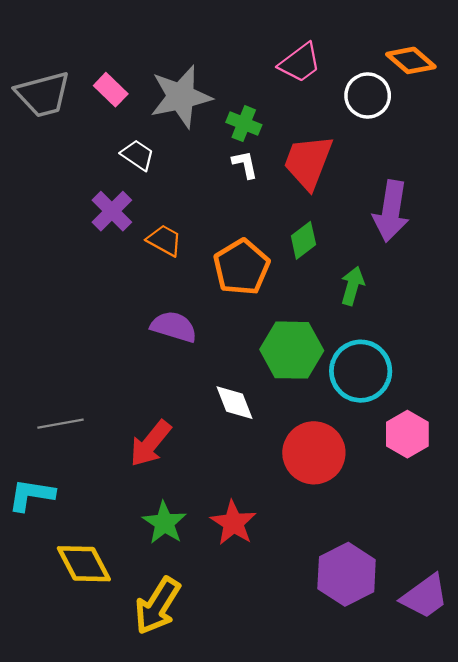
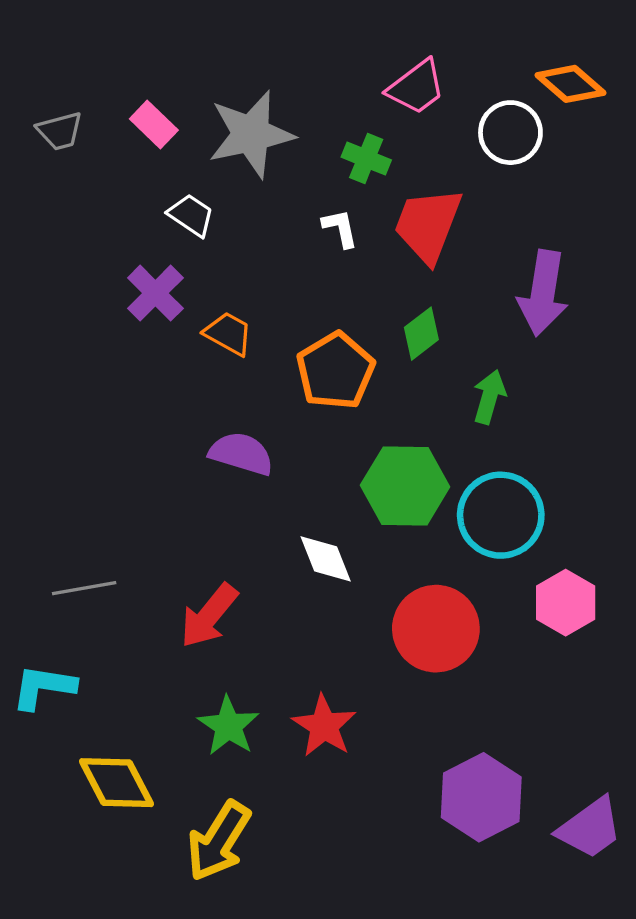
gray trapezoid: (43, 94) -> (60, 131), size x0.6
green cross: (244, 124) -> (366, 159), moved

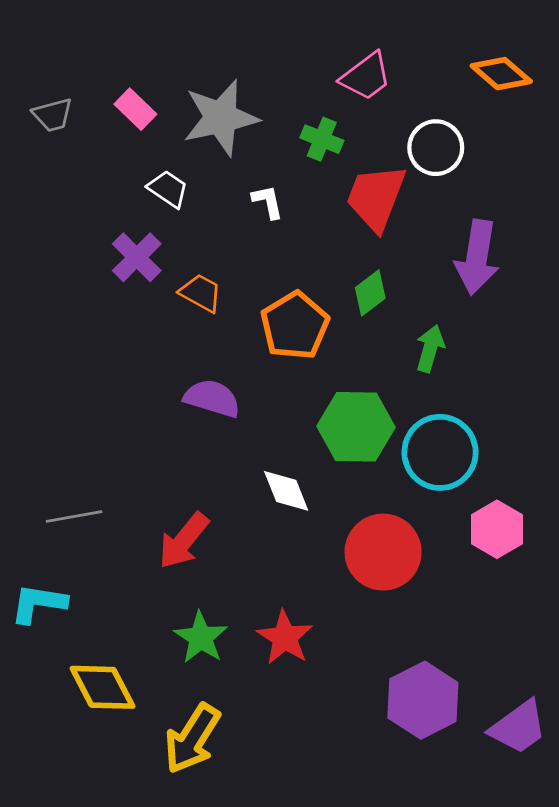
white circle: (510, 133) -> (436, 148), moved
white L-shape: (340, 228) -> (268, 202), moved

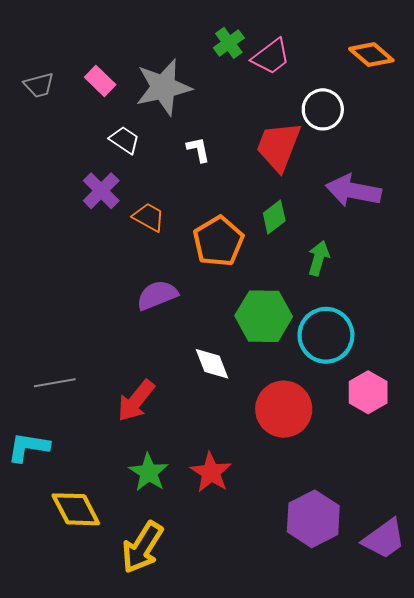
green cross: (322, 139) -> (229, 43), moved, turned 32
purple arrow: (477, 257) -> (353, 191), turned 92
purple semicircle: (212, 398) -> (157, 295), turned -39

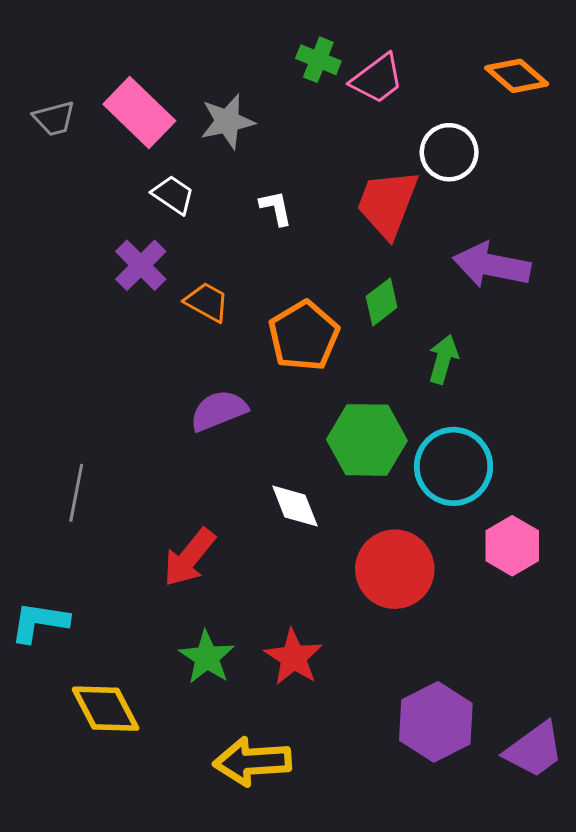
green cross: (229, 43) -> (318, 60), turned -32
pink rectangle: (100, 81) -> (139, 113), size x1.6
gray star: (163, 87) -> (227, 121), size x0.7
gray line: (55, 383) -> (76, 493), moved, turned -69
yellow arrow: (142, 547) -> (252, 762), moved, turned 54

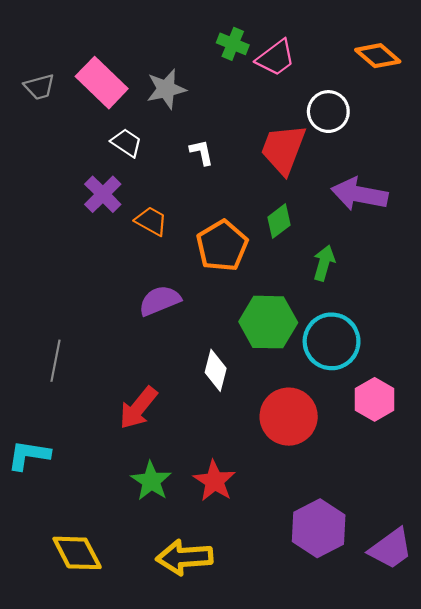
white diamond: (295, 506) -> (216, 370), turned 36
yellow diamond: (106, 709) -> (77, 553), moved

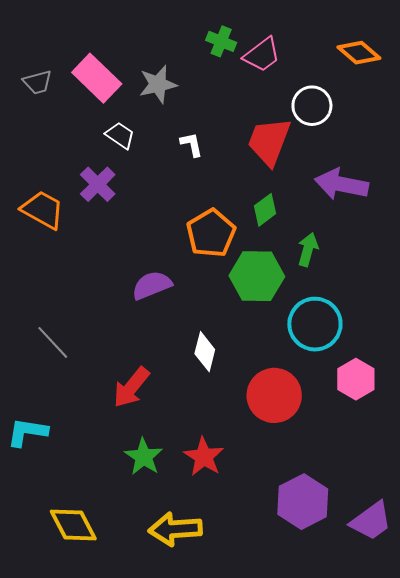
orange trapezoid: (151, 221) -> (43, 210), moved, size x1.4
green hexagon: (268, 322) -> (257, 276), moved
gray line: (56, 361) -> (53, 342), turned -54

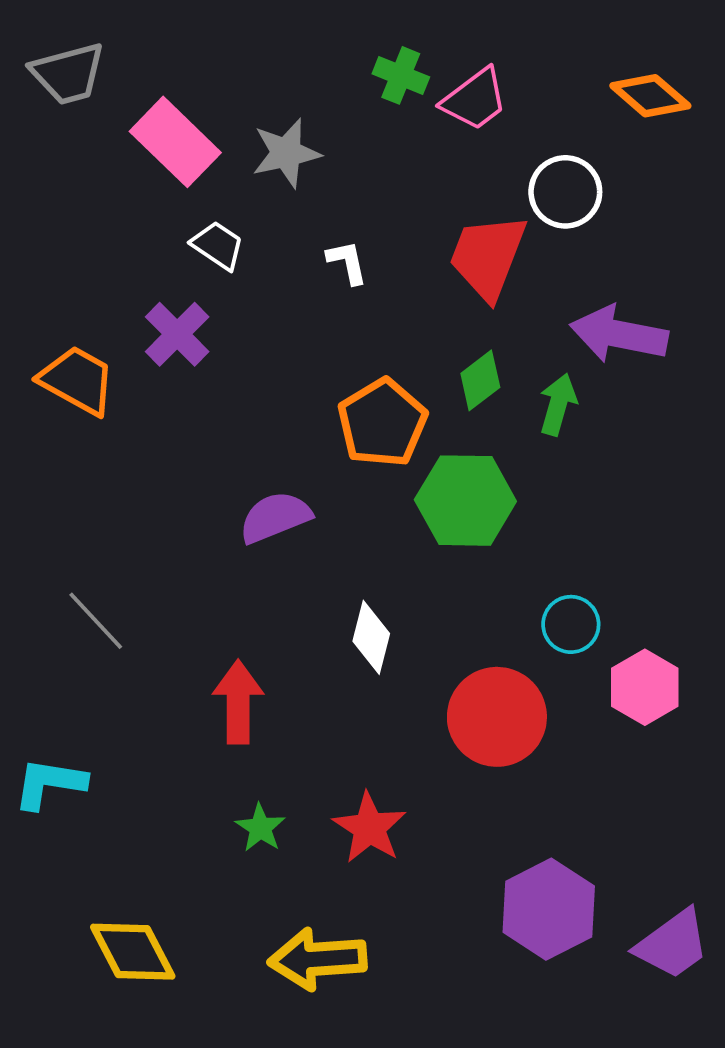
gray trapezoid: (38, 82) -> (68, 74), moved, size x1.4
green arrow: (308, 250) -> (558, 404), moved
cyan circle: (315, 324) -> (571, 624), moved, size x0.6
red arrow: (131, 387) -> (238, 702), turned 141
green star: (144, 457) -> (260, 828), size x0.7

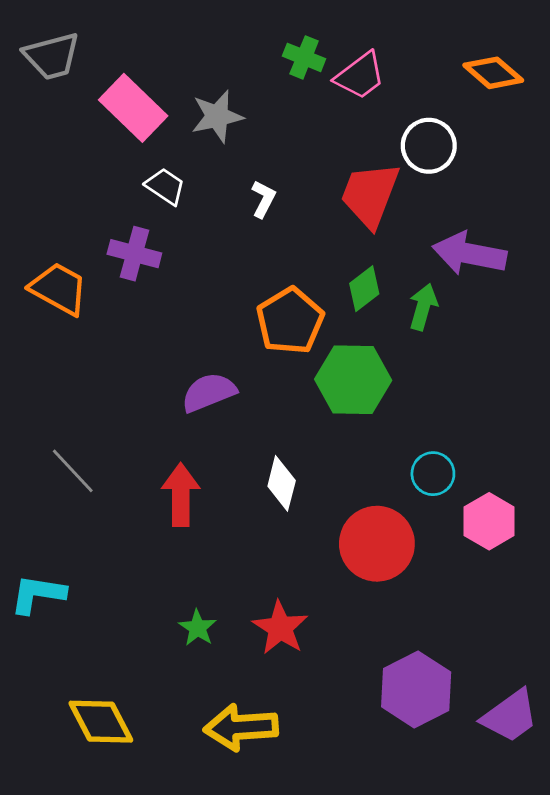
white L-shape: (347, 262) -> (263, 199), turned 39
purple cross: (177, 334) -> (134, 254), turned -30
red arrow: (238, 702) -> (181, 495), moved

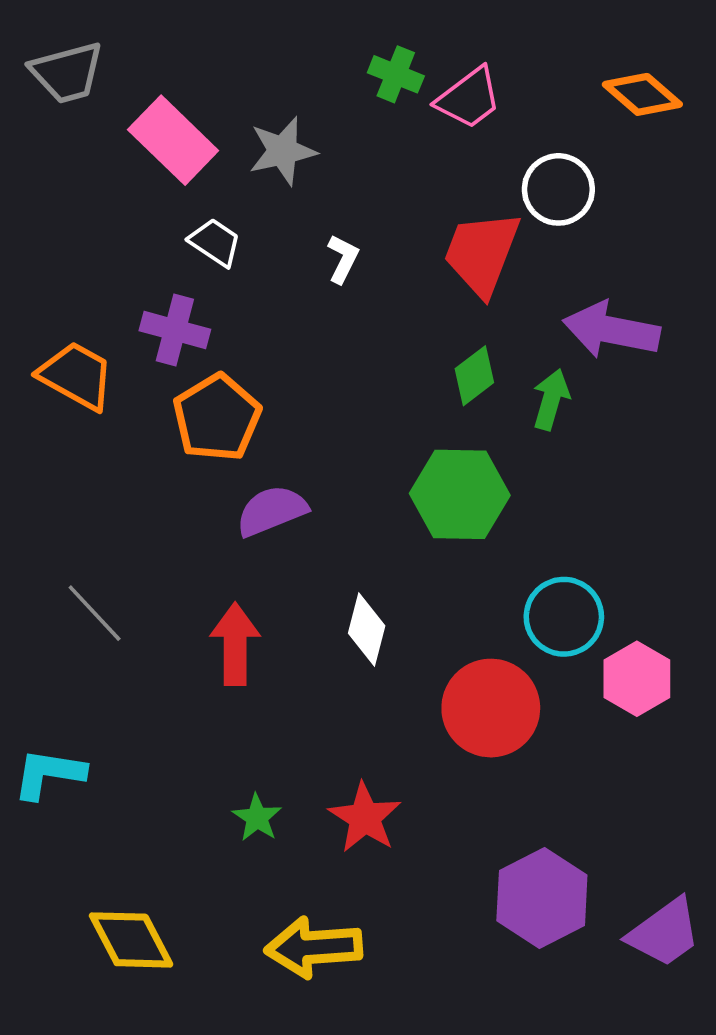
orange pentagon: (290, 321) -> (217, 418), moved
cyan circle: (433, 474) -> (564, 617), size x1.4

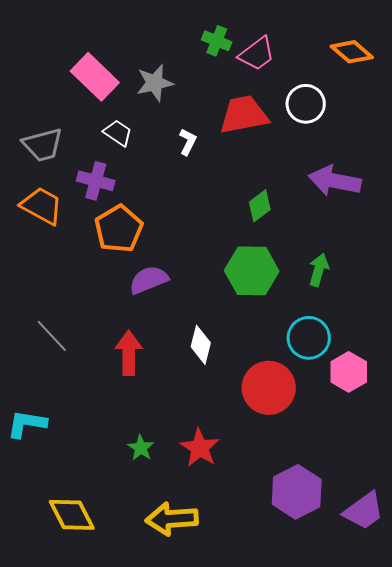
gray trapezoid: (67, 73) -> (43, 145), moved
red trapezoid: (482, 253) -> (244, 115), moved, turned 58
green arrow: (551, 399) -> (319, 270), moved

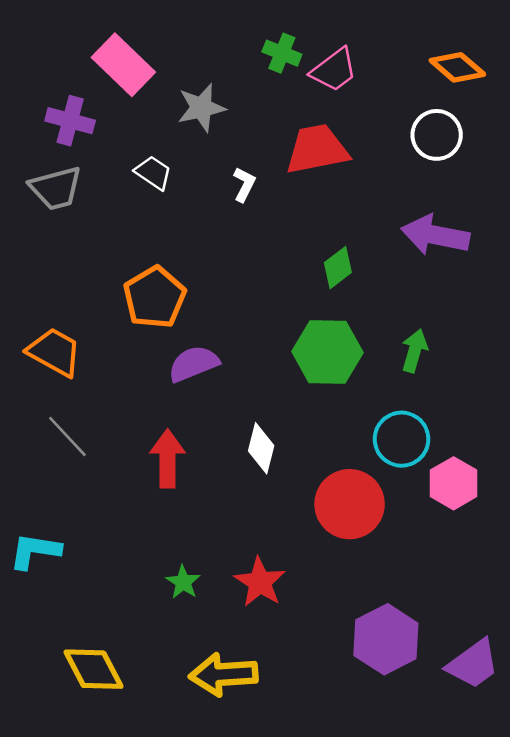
pink rectangle: (95, 77) -> (123, 65), moved
white circle: (306, 104) -> (437, 135), moved
purple cross: (96, 181) -> (70, 121), moved
orange trapezoid: (42, 206) -> (54, 352), moved

